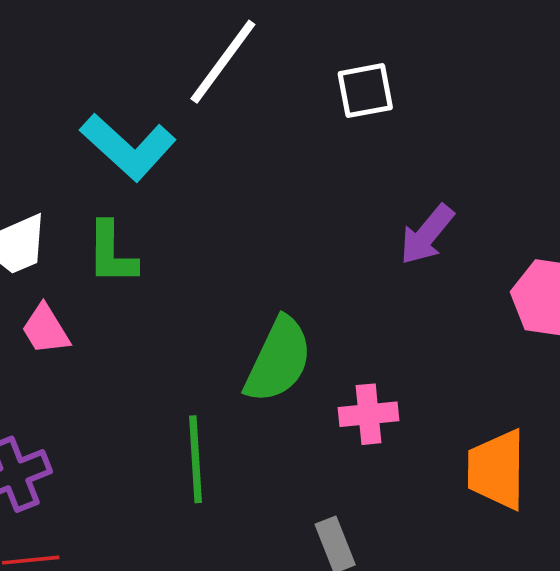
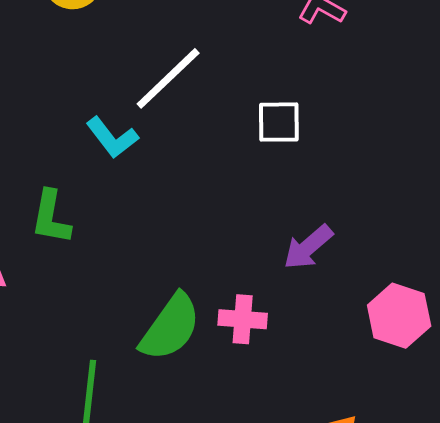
cyan L-shape: (128, 147) -> (112, 138), moved, size x0.7
pink cross: (369, 414) -> (243, 319), moved

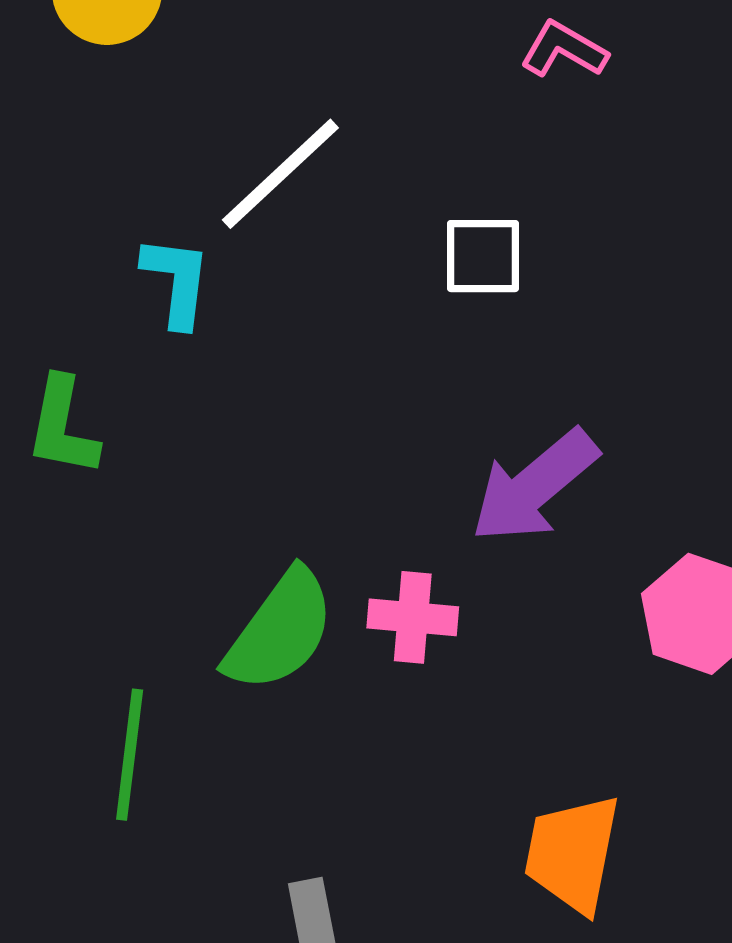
cyan L-shape: (112, 138) -> (177, 281), turned -136
purple arrow: (308, 247) -> (534, 486), size x1.4

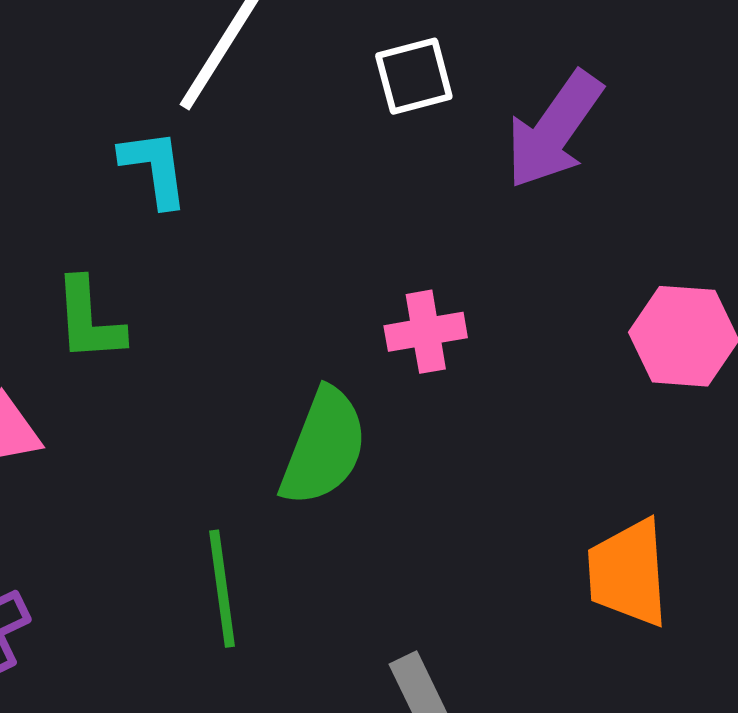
purple arrow: (534, 486) -> (554, 130), moved
pink cross: (413, 617) -> (426, 332), moved

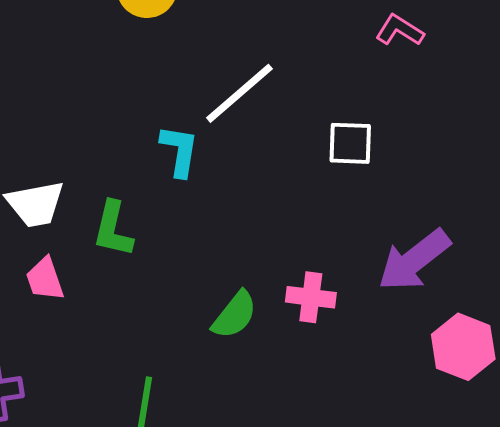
purple arrow: (554, 130) -> (414, 260), moved
green semicircle: (324, 447) -> (235, 315), moved, size x0.7

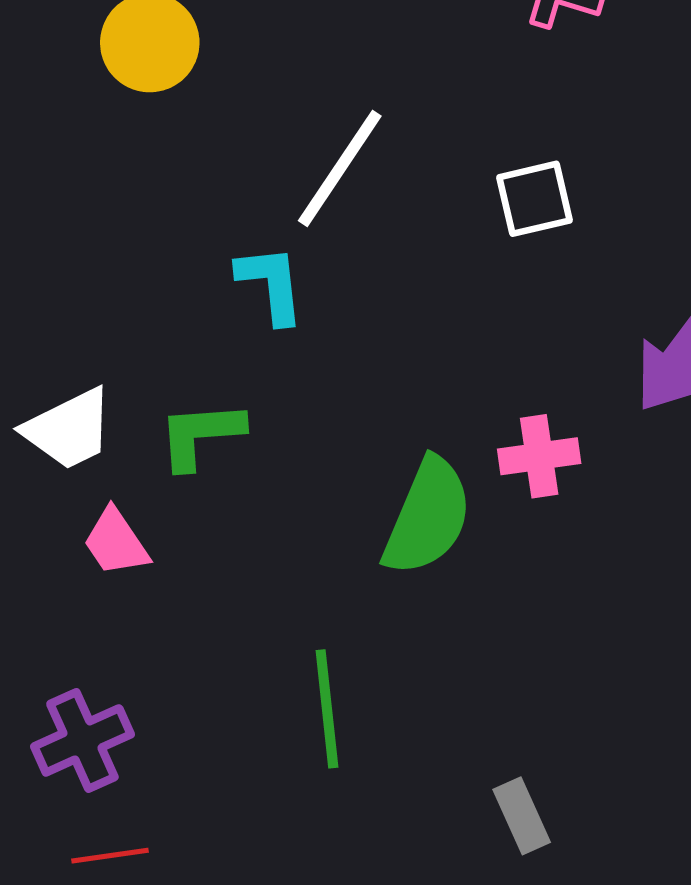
green L-shape: (113, 229) -> (201, 435), turned 88
green semicircle: (235, 315) -> (428, 517), size x1.4

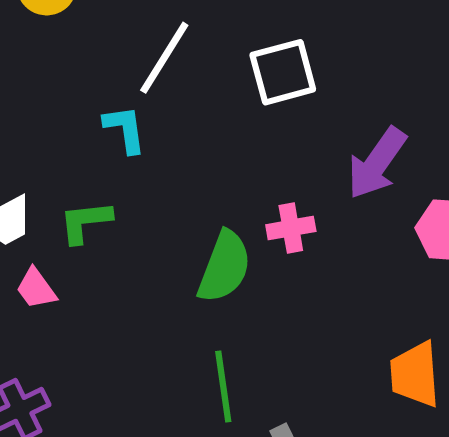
white square: (534, 199) -> (283, 72), size x1.4
green line: (327, 709) -> (223, 386), moved

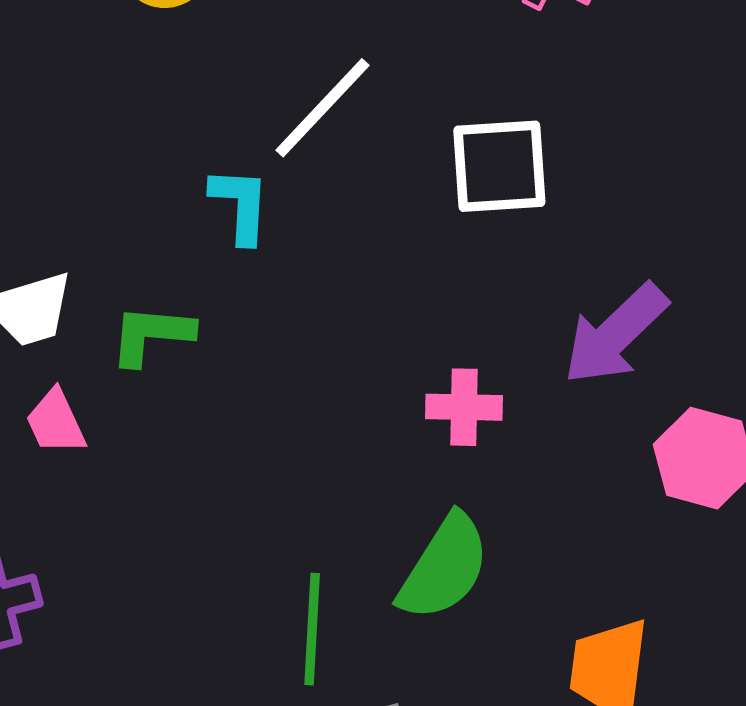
green semicircle: (224, 267) -> (444, 567), moved

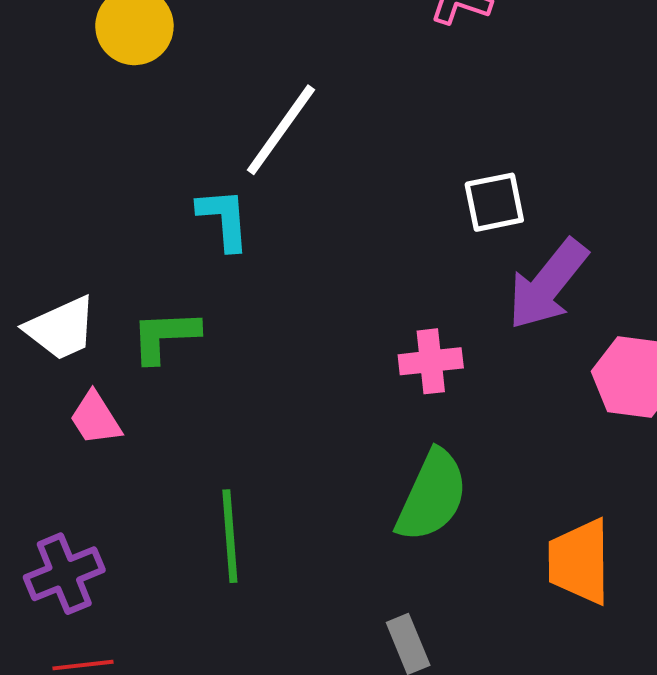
white square: (499, 166) -> (494, 202), moved, size x0.7
green line: (312, 629) -> (230, 536), moved

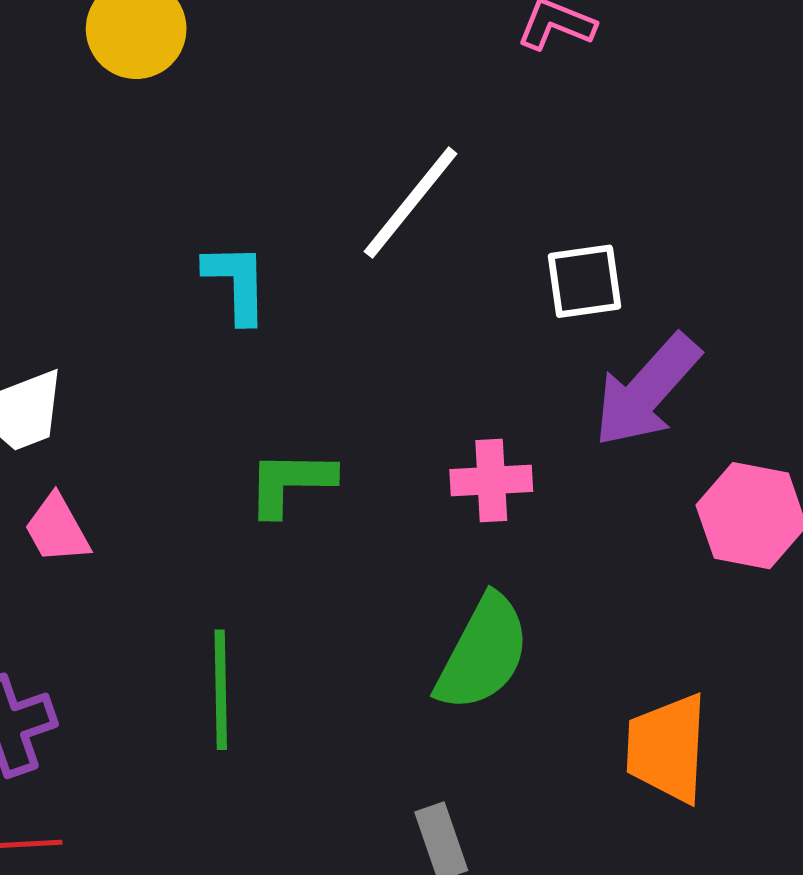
white line: (281, 130) -> (411, 203), moved
green L-shape: (165, 336) -> (290, 483), moved

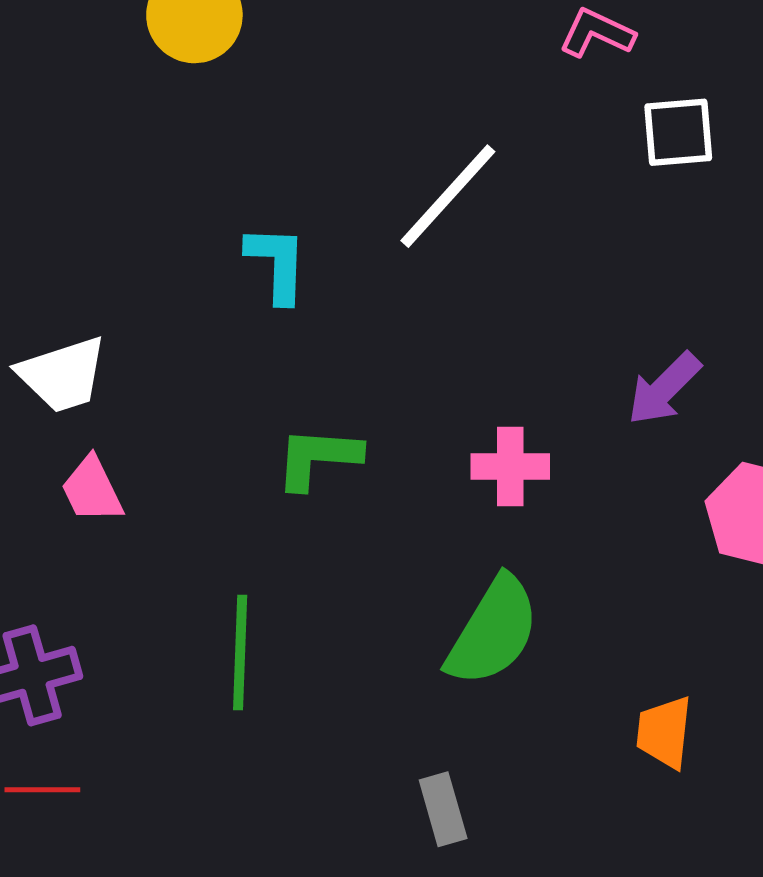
white square: (584, 281) -> (678, 132), moved
purple arrow: (647, 391) -> (664, 389), size x0.7
orange trapezoid: (667, 748) -> (664, 732), size x0.7

